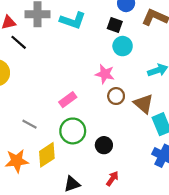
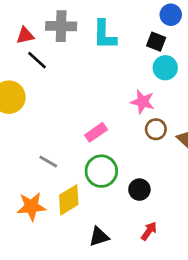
cyan L-shape: (73, 20) -> (104, 35), turned 70

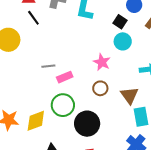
brown circle: (156, 129) -> (100, 88), moved
gray line: (48, 161) -> (48, 66), moved, turned -48
black circle: (139, 190) -> (87, 124), size x1.6

